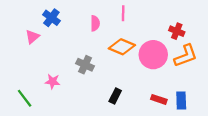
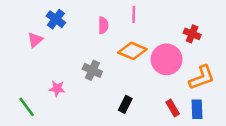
orange L-shape: (186, 56) -> (202, 78), moved
red rectangle: (159, 99) -> (173, 108), turned 40

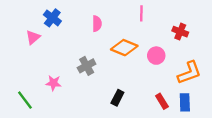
pink line: (134, 14) -> (141, 13), moved
pink circle: (167, 59) -> (156, 56), size x0.6
gray cross: (92, 70) -> (87, 66), turned 36

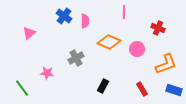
blue cross: (52, 18) -> (64, 16), moved
blue rectangle: (185, 102) -> (174, 90), moved, turned -70

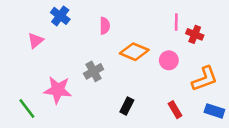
pink line: (124, 12) -> (176, 22), moved
blue cross: (64, 16) -> (60, 16), moved
pink star: (47, 73) -> (58, 90), size x1.6

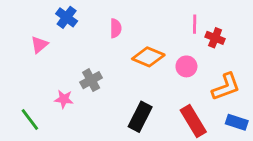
gray cross: (94, 71) -> (91, 80), moved
pink star: (58, 90) -> (64, 99), size x0.6
black rectangle: (127, 106) -> (140, 117), size x1.5
red rectangle: (175, 110) -> (193, 121), size x1.6

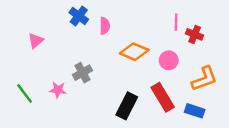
blue cross: (67, 17) -> (79, 16), moved
green line: (30, 120) -> (25, 94), moved
red rectangle: (193, 121) -> (163, 97), moved
blue rectangle: (237, 122) -> (195, 111), moved

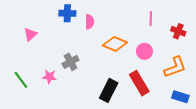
blue cross: (79, 16) -> (67, 13), turned -35
red cross: (195, 34) -> (178, 31), moved
blue rectangle: (195, 111) -> (180, 97), moved

